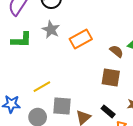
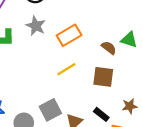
yellow line: (42, 87) -> (66, 69), moved
gray square: (62, 106) -> (50, 110), turned -30

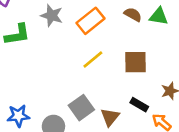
brown semicircle: (109, 48) -> (133, 14), moved

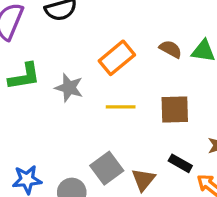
gray star: (52, 15) -> (69, 88), moved
yellow line: (93, 59) -> (121, 107), turned 40

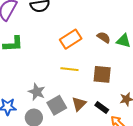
gray star: (69, 88) -> (37, 92), moved
brown triangle: (143, 180) -> (79, 104), moved

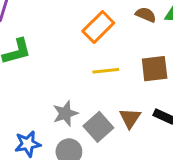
gray star: (37, 92) -> (65, 113), turned -30

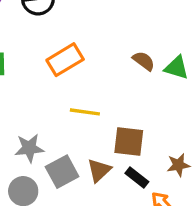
orange rectangle: (98, 27) -> (65, 60), moved
brown square: (155, 69) -> (129, 142), moved

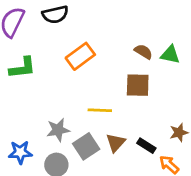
yellow line: (85, 112) -> (100, 110), moved
brown square: (129, 142) -> (138, 85), moved

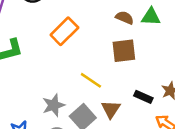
yellow line: (100, 110) -> (91, 80), turned 40
black rectangle: (146, 146) -> (143, 97), moved

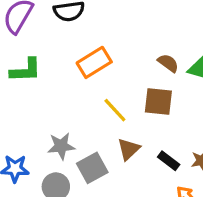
yellow line: (91, 80) -> (115, 110), moved
brown triangle: (111, 109) -> (129, 149), moved

